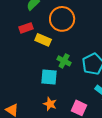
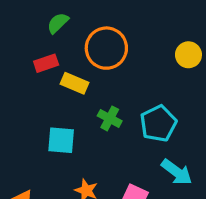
cyan square: (49, 77) -> (61, 140), moved

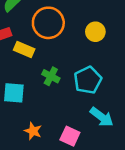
yellow circle: (188, 55) -> (95, 32), moved

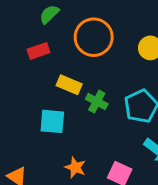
yellow rectangle: (24, 50) -> (69, 85), moved

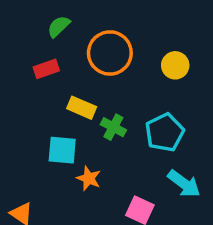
orange star: (75, 167) -> (89, 178), moved

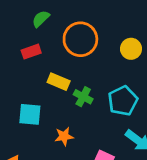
cyan square: (62, 150) -> (30, 114), moved
orange star: (89, 178) -> (64, 136), turned -30

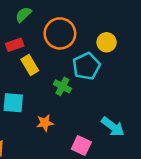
yellow rectangle: (59, 82) -> (30, 65), moved, turned 36
cyan pentagon: (123, 101) -> (86, 66), moved

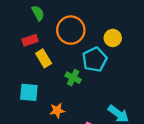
green semicircle: (23, 15) -> (38, 13), turned 105

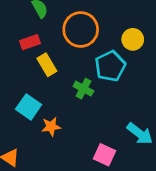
cyan square: (29, 92) -> (29, 107), turned 30
orange star: (57, 111) -> (51, 127), moved

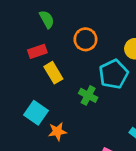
orange circle: (81, 29) -> (85, 39), size x0.7

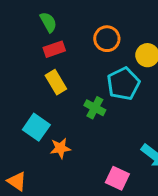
orange circle: (85, 39) -> (107, 39), moved
red rectangle: (37, 51) -> (54, 49), moved

